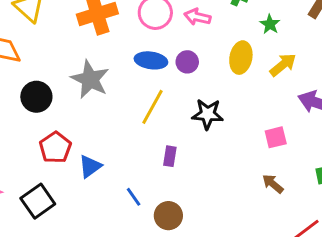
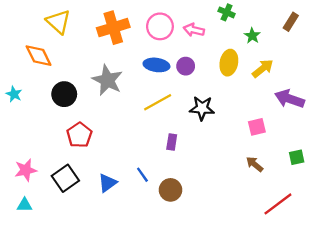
yellow line: (152, 107) -> (158, 102), turned 32
blue triangle: (90, 166) -> (107, 183), moved

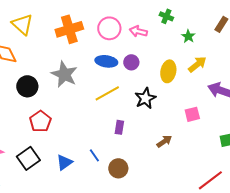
yellow ellipse: (229, 63) -> (168, 71), moved
black star: (202, 108) -> (145, 98), turned -30
brown arrow: (255, 164) -> (164, 141), moved, turned 105

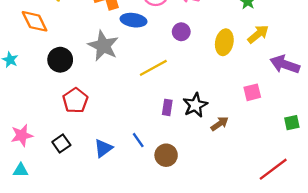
blue ellipse: (106, 61) -> (134, 20), moved
black star: (145, 98) -> (195, 105), moved
black square: (28, 158) -> (61, 144), size x0.7

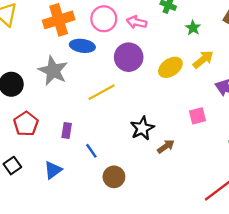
purple circle: (181, 32) -> (129, 57), size x1.6
yellow ellipse: (224, 42) -> (170, 67), turned 45
purple rectangle: (167, 107) -> (67, 131), moved
blue line: (138, 140) -> (91, 151), moved

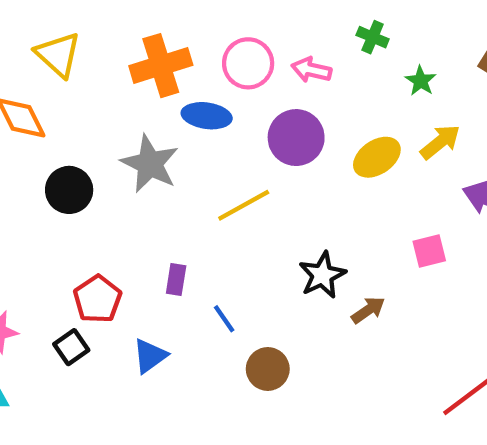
red pentagon: (26, 124) -> (97, 299), moved

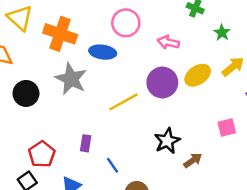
orange cross: (161, 66) -> (60, 34), moved, turned 36
pink arrow: (311, 70) -> (168, 42), moved
purple circle: (296, 138) -> (162, 82), moved

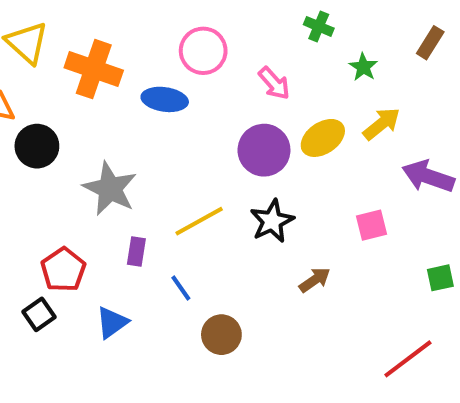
pink arrow: (168, 42) -> (274, 83), turned -145
gray star: (71, 79) -> (110, 189), moved
black circle: (26, 93) -> (37, 146), moved
yellow line: (123, 102) -> (199, 221), moved
black star: (167, 141) -> (272, 221), moved

